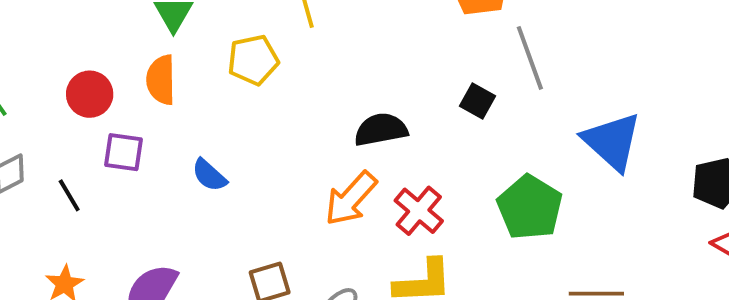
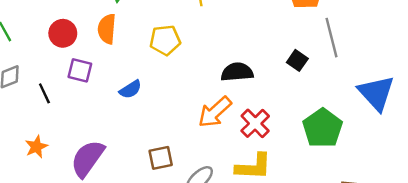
yellow pentagon: (253, 60) -> (165, 40), moved
blue semicircle: (209, 175) -> (130, 89), turned -80

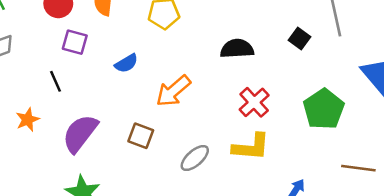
black line: (44, 93) -> (55, 81), moved
orange arrow: (215, 112) -> (173, 91), moved
brown square: (161, 158) -> (141, 136), moved, turned 30

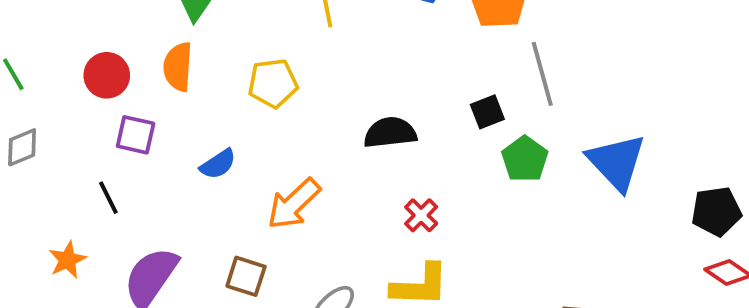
black square: (300, 39) -> (487, 112), turned 35
red cross: (254, 102) -> (421, 215), size x0.7
green pentagon: (324, 109) -> (525, 159), moved, size x0.7

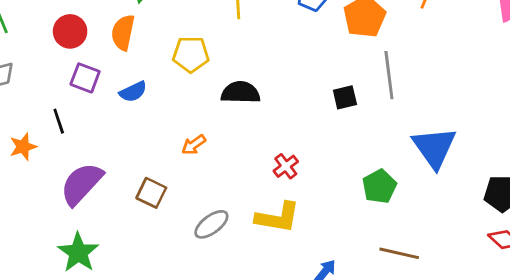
black semicircle: (390, 133) -> (241, 92), moved
green pentagon: (525, 159) -> (379, 186), moved
blue semicircle: (218, 164) -> (133, 92), moved
orange arrow: (294, 204) -> (194, 145), size x0.6
orange star: (67, 260) -> (23, 147), moved

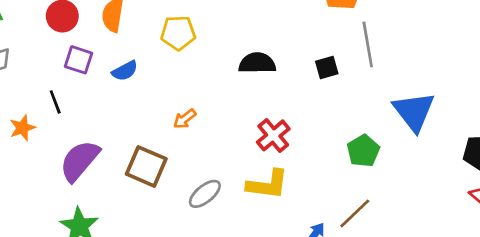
black semicircle: (241, 92) -> (257, 63), moved
red cross: (286, 166) -> (273, 135), size x1.4
brown square: (151, 193) -> (146, 166), size x1.4
brown line: (399, 253) -> (355, 213), moved, turned -54

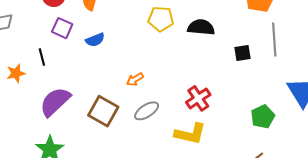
yellow pentagon: (178, 33) -> (161, 19), moved
black semicircle: (257, 63) -> (201, 27), moved
gray ellipse: (205, 194) -> (147, 111), moved

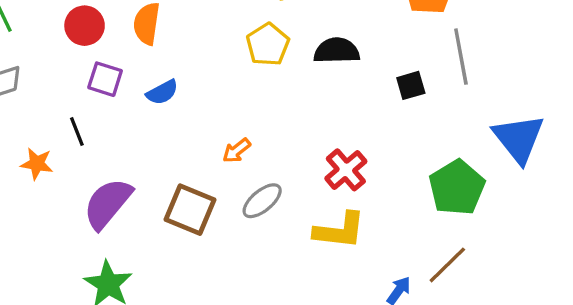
yellow pentagon: (161, 19) -> (268, 44), turned -30
orange star: (16, 73) -> (37, 164), turned 30
green pentagon: (263, 117) -> (457, 188), size x1.4

